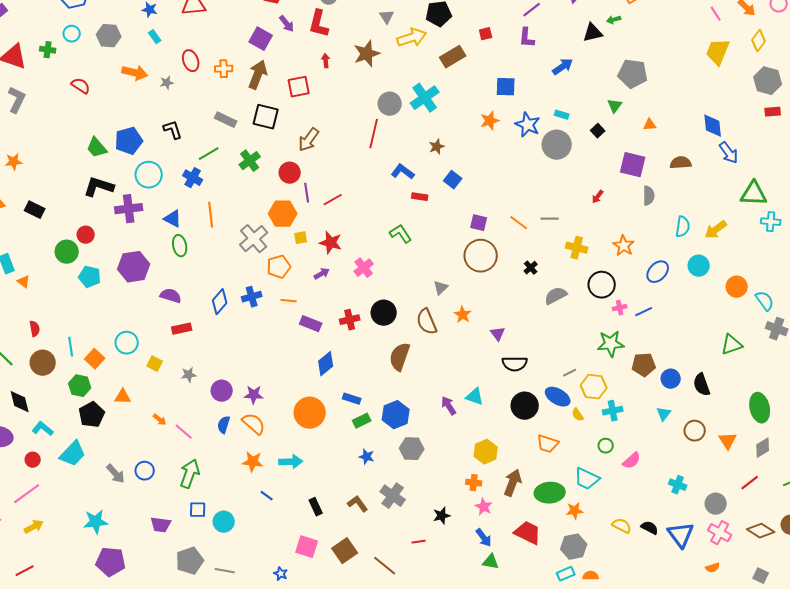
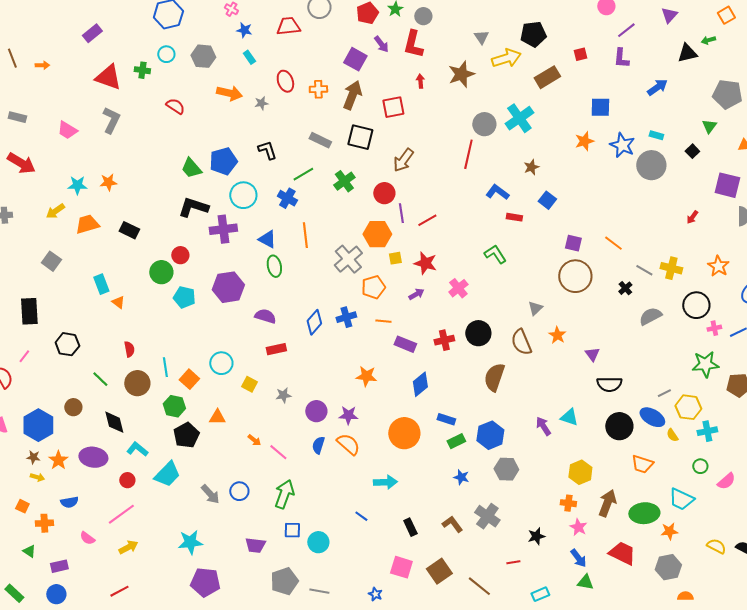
gray line: (550, 219) -> (644, 270), moved, turned 30
orange star: (253, 462) -> (366, 376), moved
cyan rectangle: (566, 574) -> (540, 594), moved

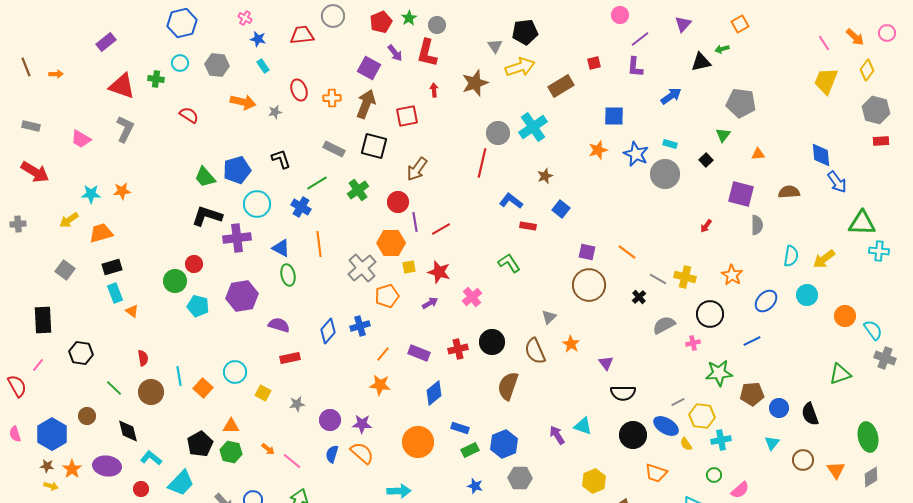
black pentagon: (533, 34) -> (525, 32), moved
black rectangle: (129, 230) -> (112, 267), moved, turned -42
orange line: (383, 321) -> (383, 354), moved, turned -56
pink cross: (714, 328) -> (693, 343), moved
green hexagon: (174, 406) -> (231, 452), moved

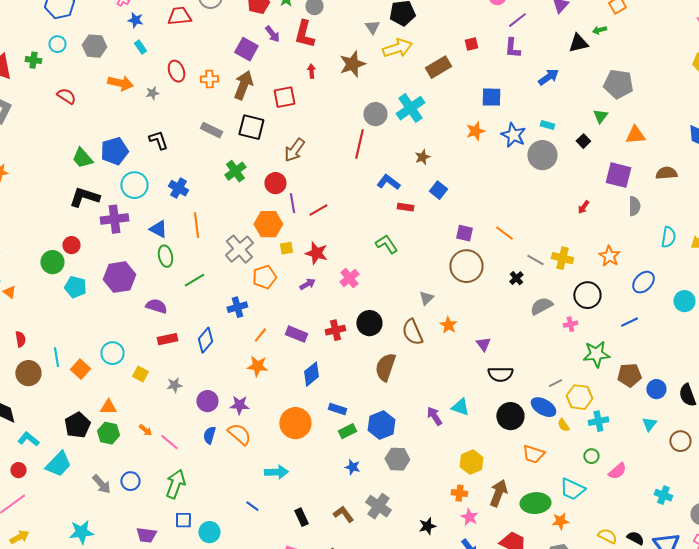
orange triangle: (758, 154) -> (635, 135), size x1.5
green line: (317, 183) -> (194, 280), moved
cyan circle: (807, 295) -> (684, 301), moved
blue diamond: (328, 331) -> (205, 340), moved

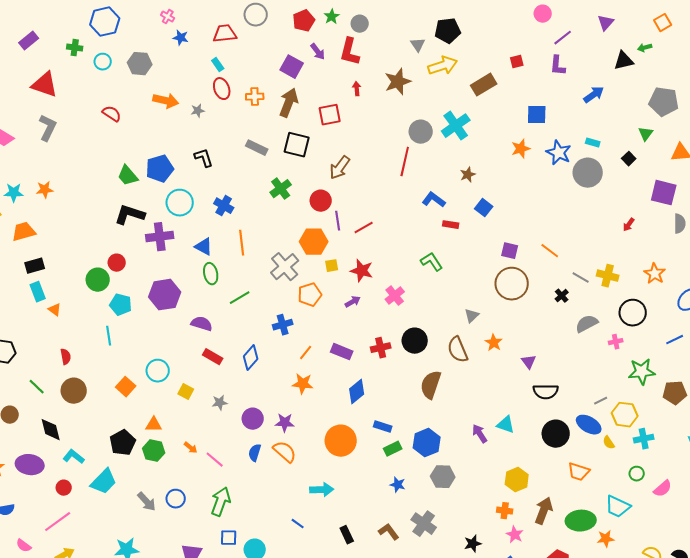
cyan rectangle: (140, 47) -> (218, 65), moved
green cross: (33, 60) -> (75, 48), moved
red rectangle: (167, 339) -> (213, 357), turned 42
cyan line: (56, 357) -> (109, 336), moved

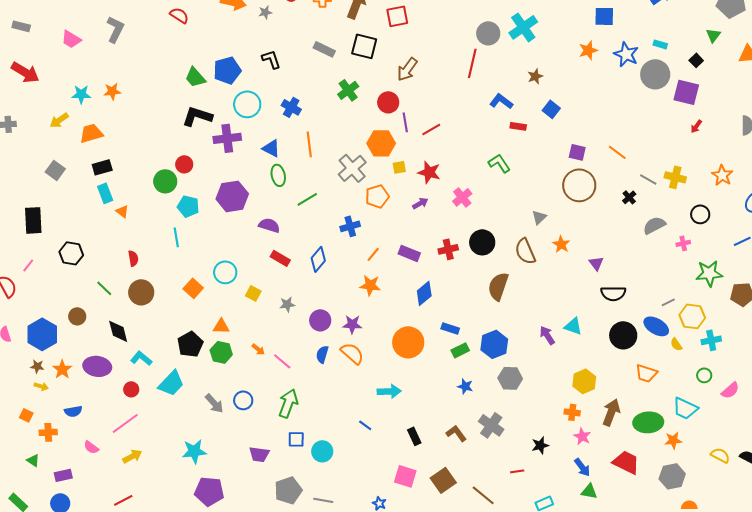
purple square: (664, 193) -> (686, 92), moved
black circle: (633, 313) -> (700, 214), size x0.7

